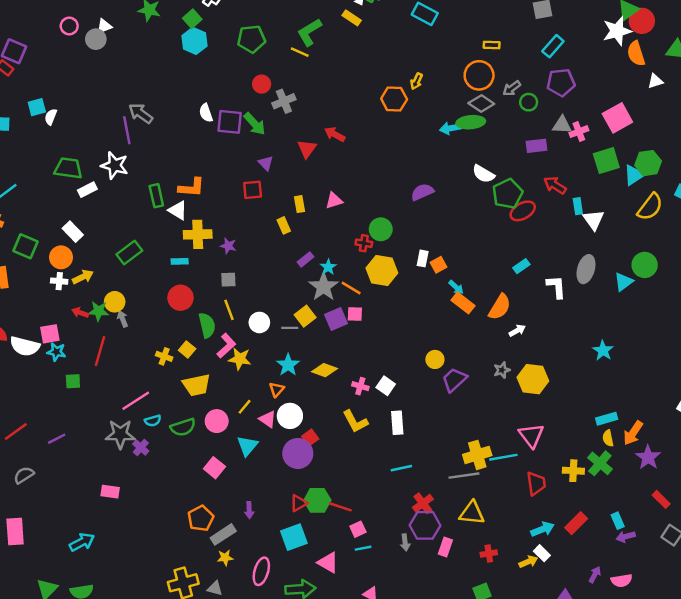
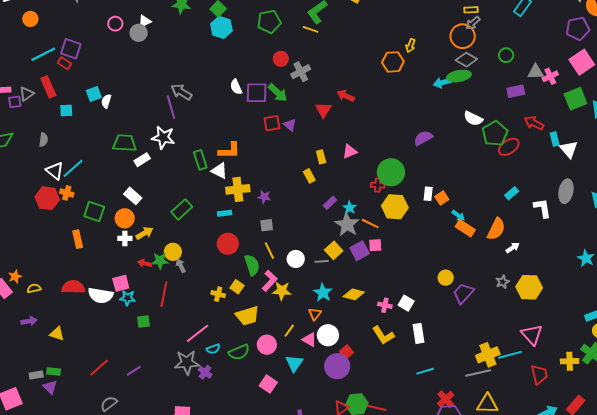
purple pentagon: (561, 83) -> (578, 29), moved
gray arrow: (512, 88) -> (473, 23), moved
red square: (253, 190) -> (272, 123), moved
green circle: (381, 229) -> (391, 172), size x1.4

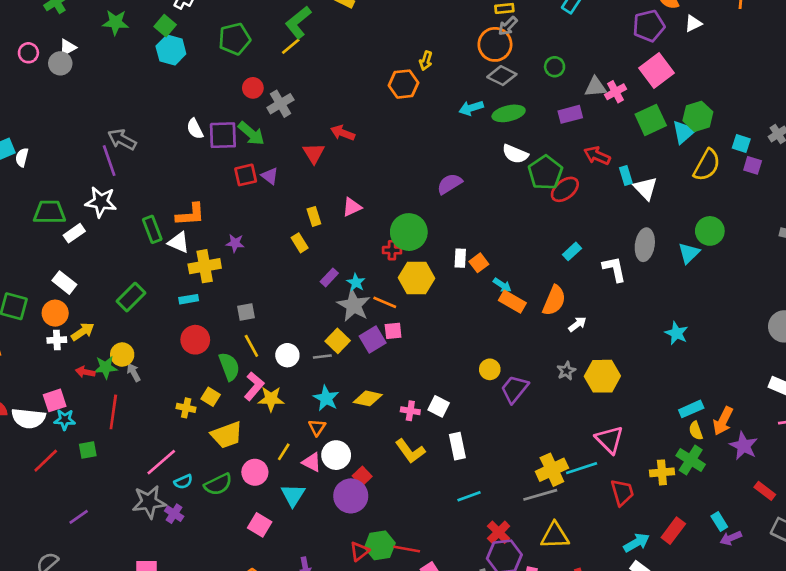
yellow line: (311, 29) -> (291, 46), turned -56
green ellipse: (459, 76) -> (509, 113), moved
purple star: (264, 197) -> (235, 243), moved
red line: (99, 368) -> (46, 461), moved

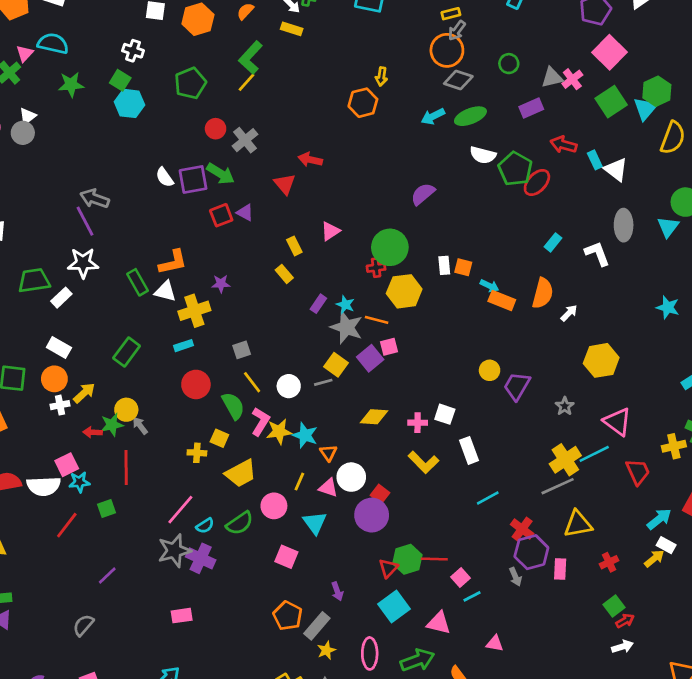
orange square: (479, 263) -> (463, 267), turned -30
gray star: (566, 371) -> (565, 406), moved
cyan star: (326, 398) -> (305, 435), moved
purple cross: (174, 514) -> (201, 558), size x1.5

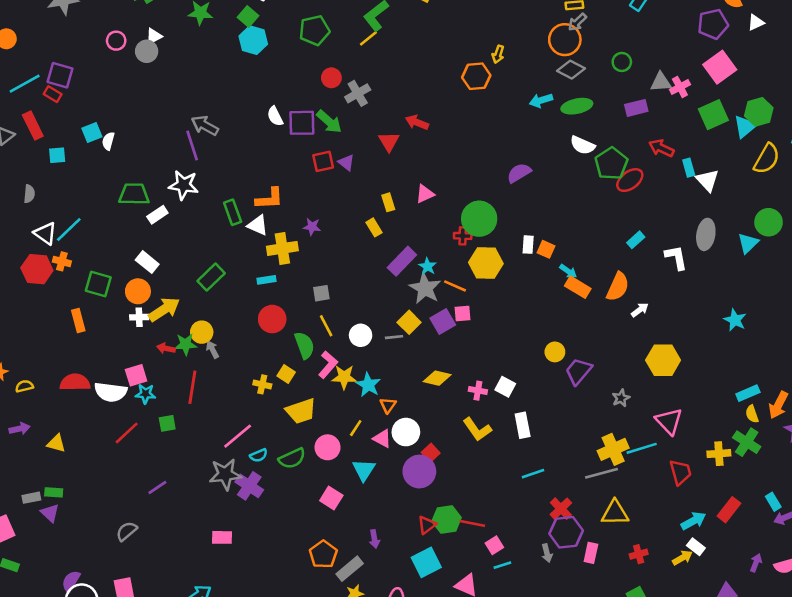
purple rectangle: (318, 304) -> (402, 261), size x1.6
yellow arrow: (84, 393) -> (164, 309), size x1.4

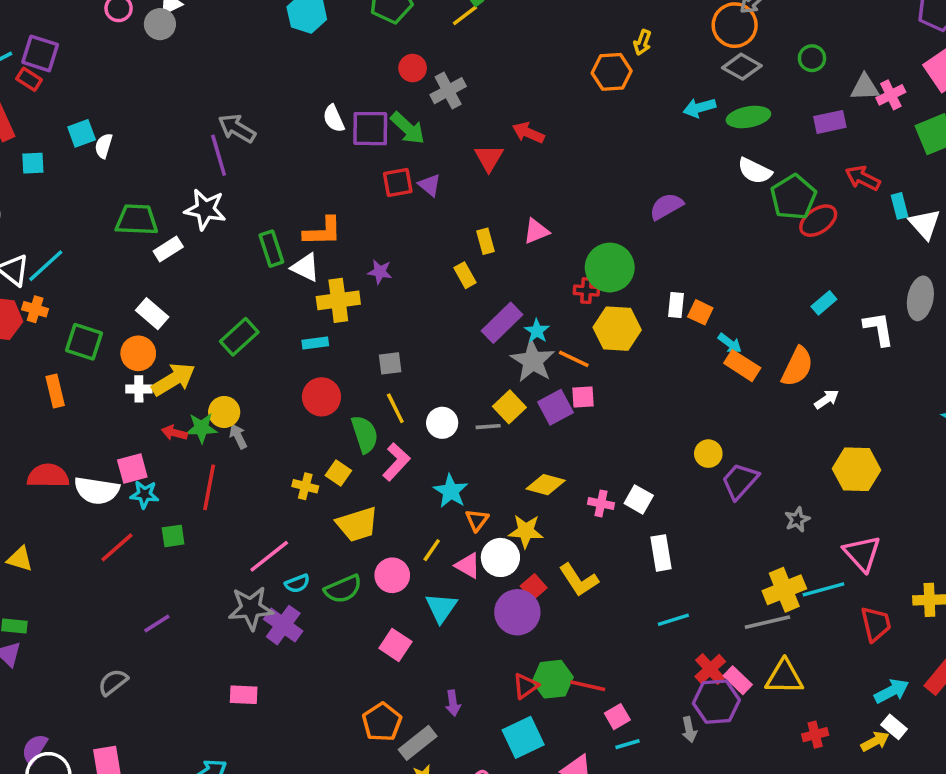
yellow star: (344, 377) -> (526, 531), moved
yellow L-shape: (477, 429) -> (579, 580), moved
pink rectangle: (591, 553) -> (738, 680), moved, turned -60

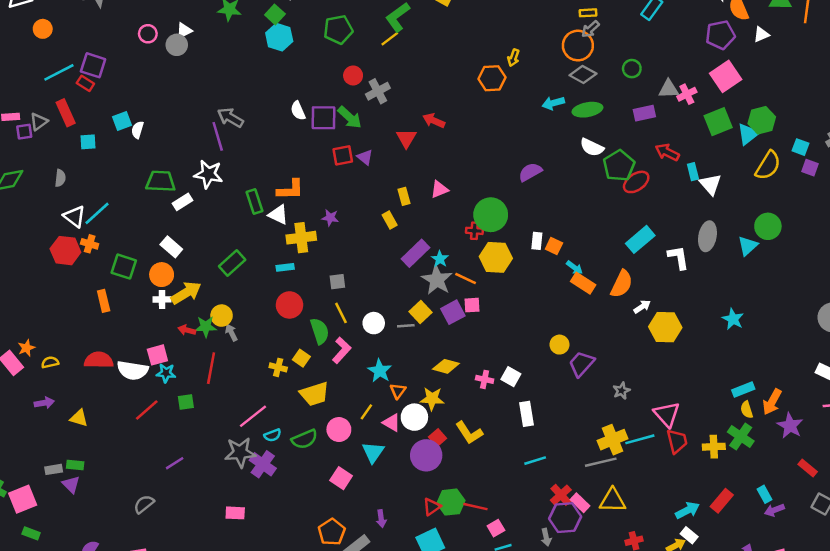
cyan rectangle: (824, 303) -> (640, 239), size x1.6
yellow hexagon: (856, 469) -> (665, 327), moved
red trapezoid: (876, 624) -> (677, 441), moved

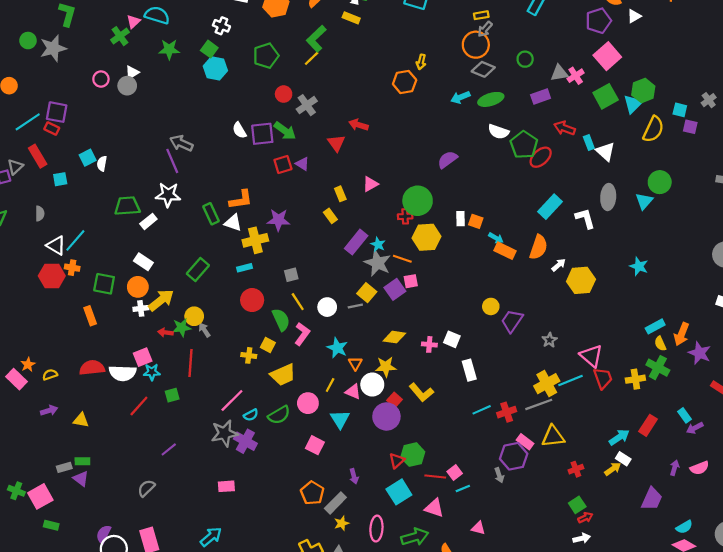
purple star: (330, 218) -> (278, 220), size x1.5
red cross: (561, 495) -> (507, 412), moved, turned 30
red line: (475, 507) -> (435, 476), moved

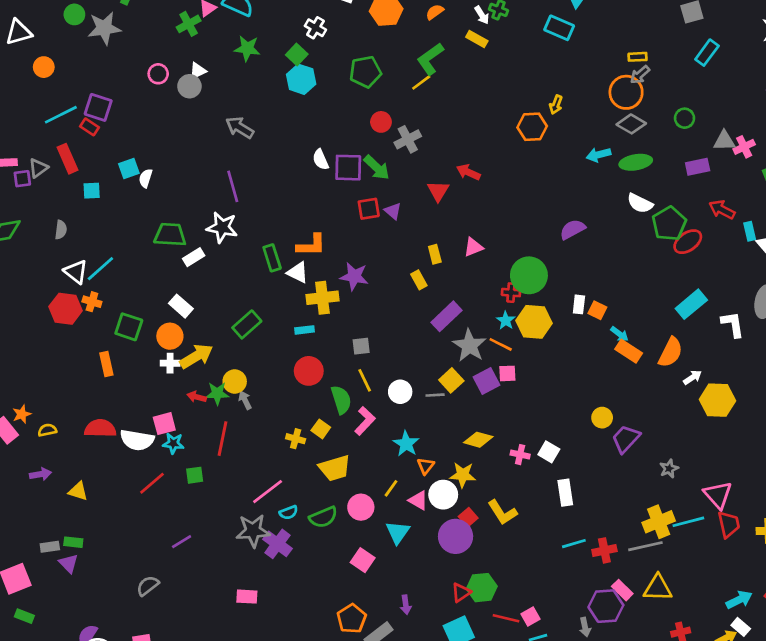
gray arrow: (181, 143) -> (240, 128), moved
cyan star: (378, 244) -> (506, 321), moved

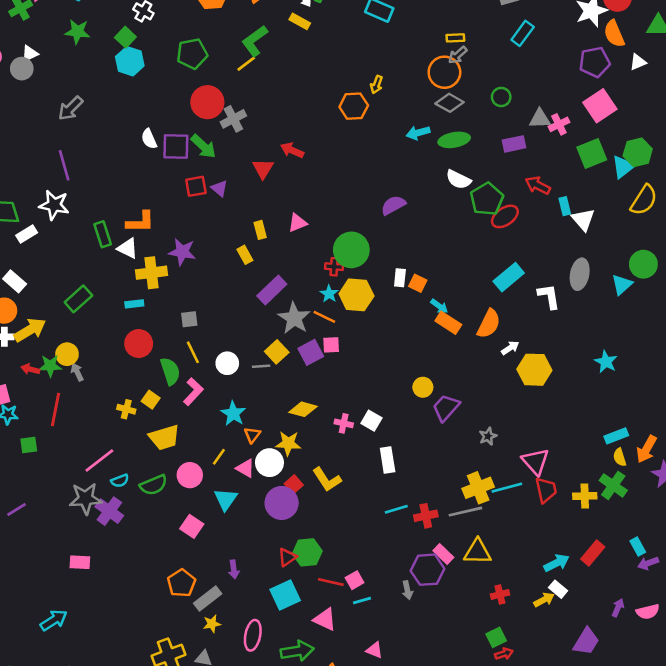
red circle: (381, 122) -> (207, 102), size x1.6
gray arrow: (240, 128) -> (71, 108), turned -76

